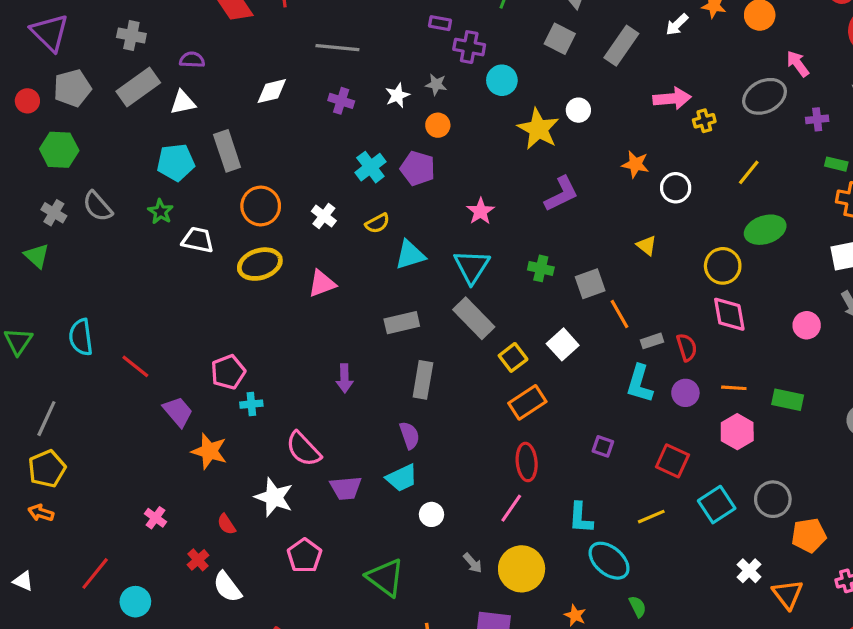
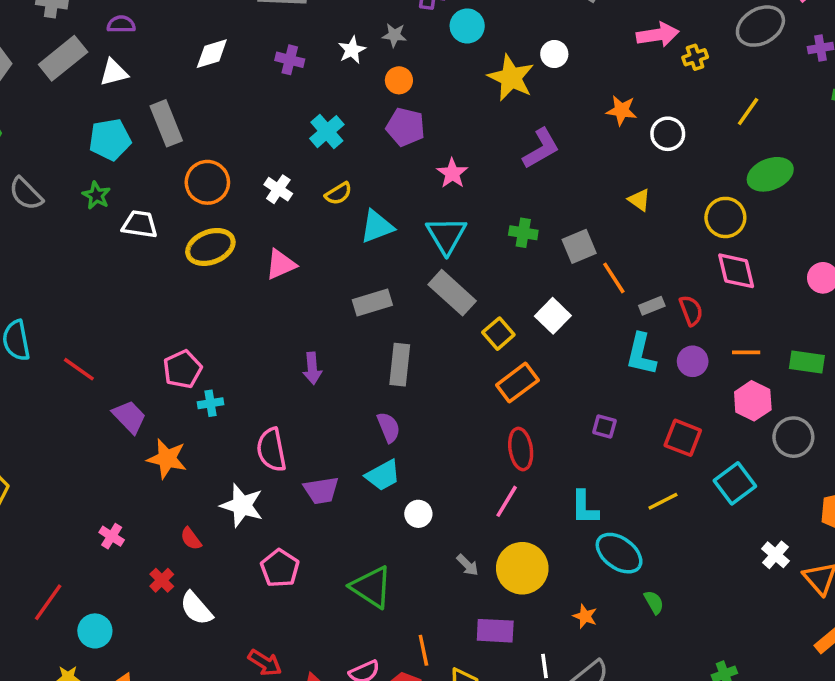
purple pentagon: (418, 168) -> (405, 127), moved
pink semicircle: (303, 449) -> (271, 450), turned 36
gray circle: (773, 499) -> (793, 437), moved

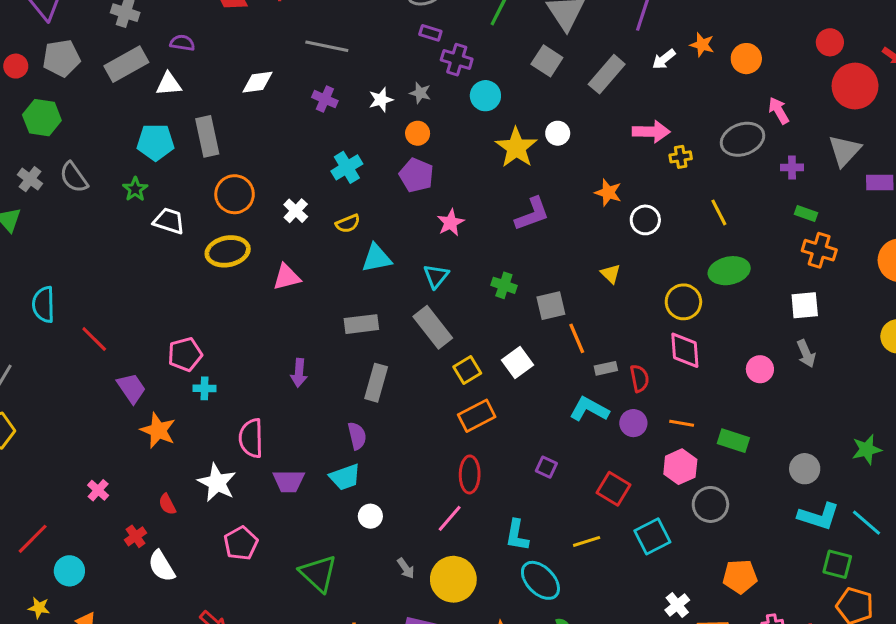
yellow line: (748, 112) -> (719, 212), turned -72
cyan triangle: (446, 235) -> (436, 276), size x0.7
cyan L-shape: (641, 354) -> (589, 409), turned 96

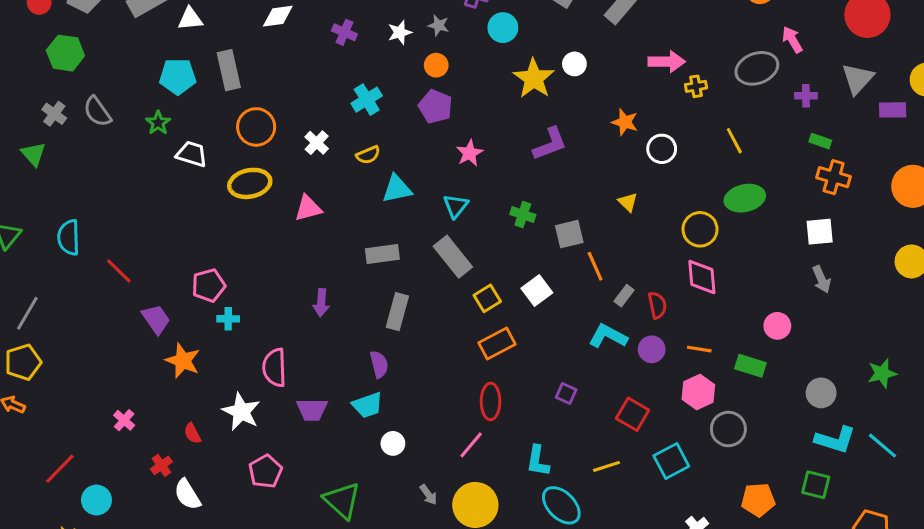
gray rectangle: (606, 368) -> (624, 296), turned -40
pink circle: (760, 369) -> (777, 326), moved
green square: (837, 564) -> (816, 485), moved

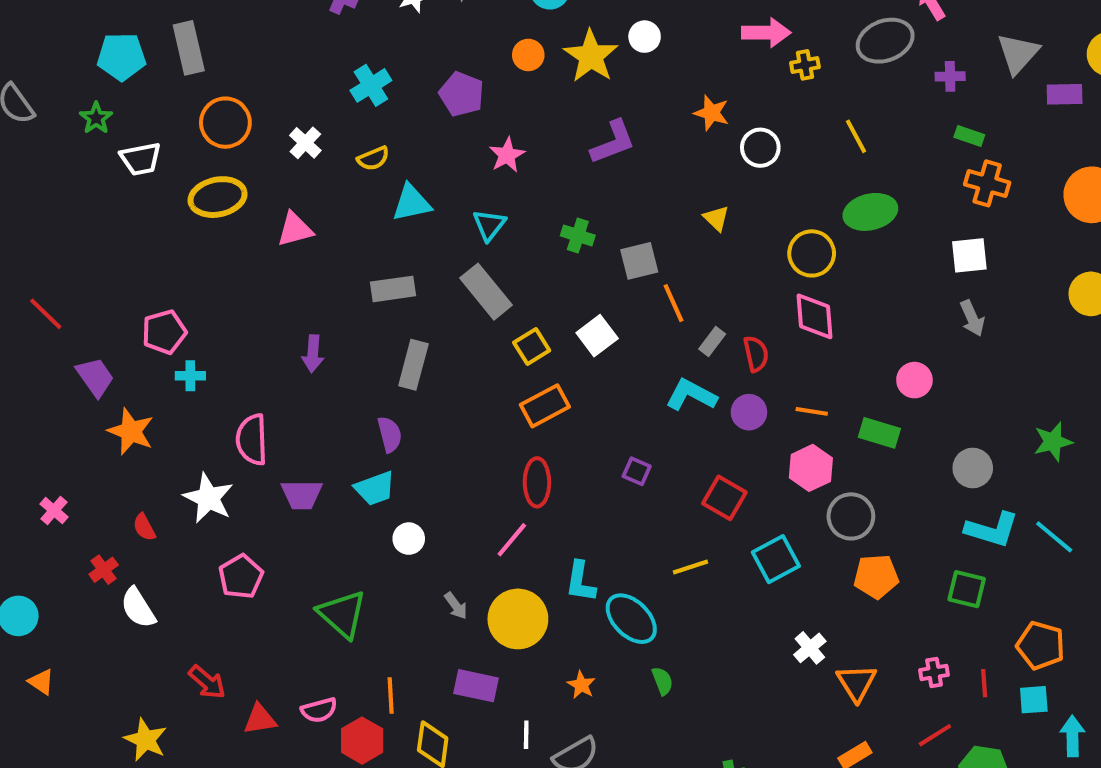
orange circle: (436, 65) -> (528, 55), moved
white trapezoid: (192, 154) -> (141, 159), turned 152
cyan L-shape: (538, 461) -> (581, 582), moved
orange pentagon: (758, 500) -> (876, 576), moved

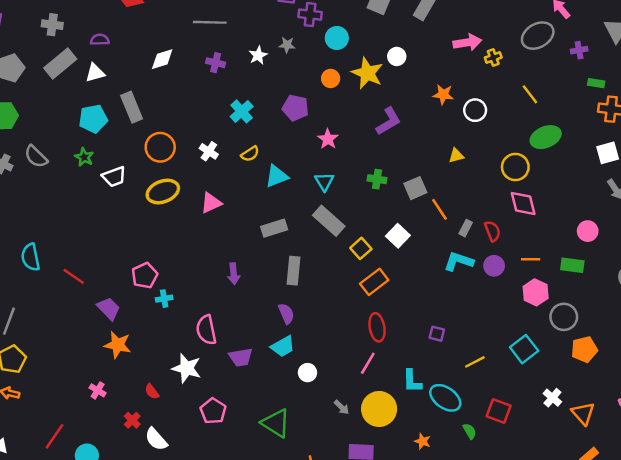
yellow triangle: (716, 218) -> (456, 156), turned -49
orange star: (131, 431) -> (118, 345), moved
purple square: (637, 471) -> (437, 334), moved
red square: (724, 498) -> (499, 411), moved

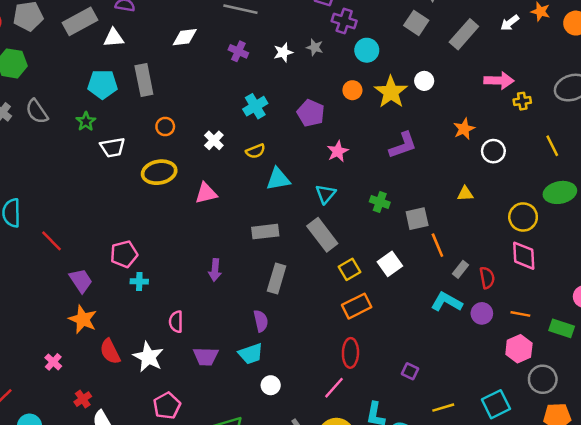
orange star: (443, 95) -> (464, 129), turned 30
orange circle: (160, 147) -> (165, 127), size x0.6
pink semicircle: (206, 330) -> (176, 322), size x0.7
red semicircle: (152, 391) -> (110, 351), moved, size x1.5

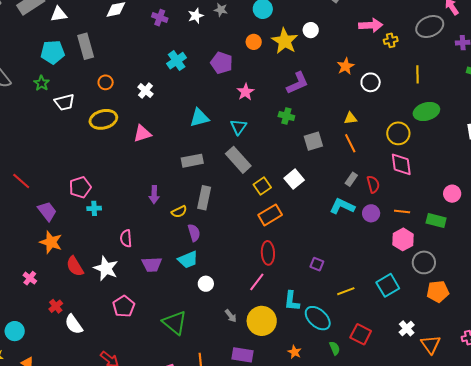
yellow line: (552, 146) -> (418, 74), turned 30
yellow semicircle: (255, 151) -> (179, 212), moved
green cross: (380, 202) -> (286, 116), moved
orange line: (437, 245) -> (350, 143), moved

